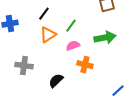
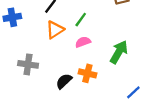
green arrow: (105, 38) -> (119, 52), moved, turned -50
orange cross: (85, 65) -> (87, 73), moved

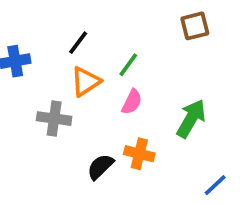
pink semicircle: (83, 42) -> (132, 102), turned 136
gray cross: (28, 64) -> (54, 119), moved

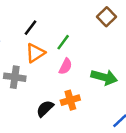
brown square: (195, 26) -> (107, 17), turned -30
green arrow: (191, 119) -> (104, 77), turned 75
orange cross: (139, 154) -> (70, 100), turned -30

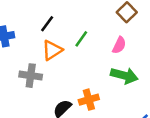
pink semicircle: (66, 66) -> (119, 45), moved

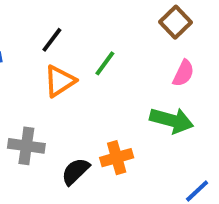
pink semicircle: (119, 45) -> (183, 73), moved
gray cross: (31, 76) -> (26, 146), moved

